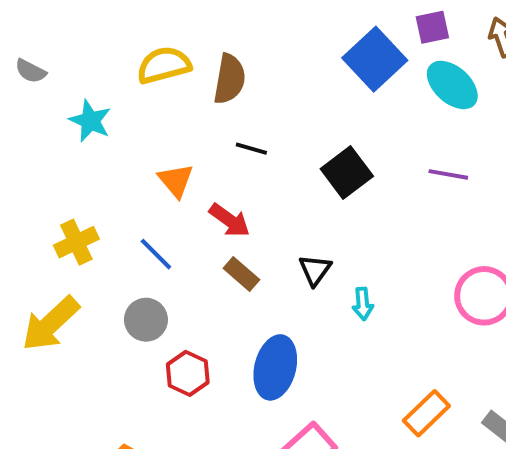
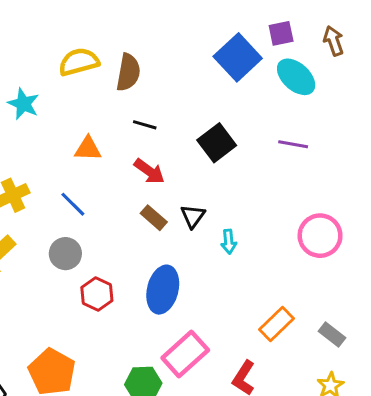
orange triangle: (176, 180) -> (88, 149), turned -48
red arrow: (230, 220) -> (149, 171), moved
brown rectangle: (241, 274) -> (154, 218), moved

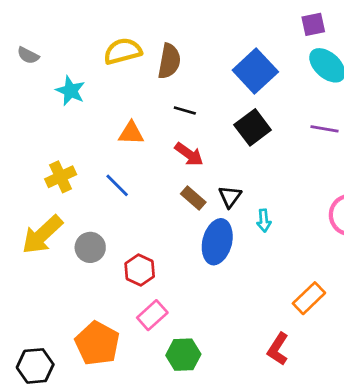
blue square: (238, 57) -> (255, 71), moved
gray circle: (65, 254) -> (90, 247), moved
blue ellipse: (163, 290) -> (217, 242), moved
pink rectangle: (185, 354) -> (152, 315), moved, size x0.7

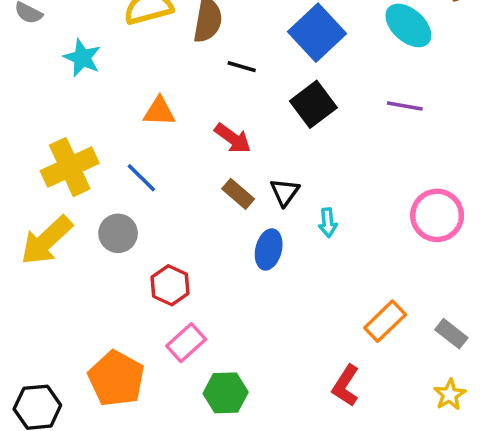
black line: (185, 110) -> (242, 67), moved
yellow cross: (61, 177) -> (70, 167), size x1.4
blue ellipse: (217, 242) -> (269, 249), size x0.7
gray circle: (90, 247) -> (118, 233), moved

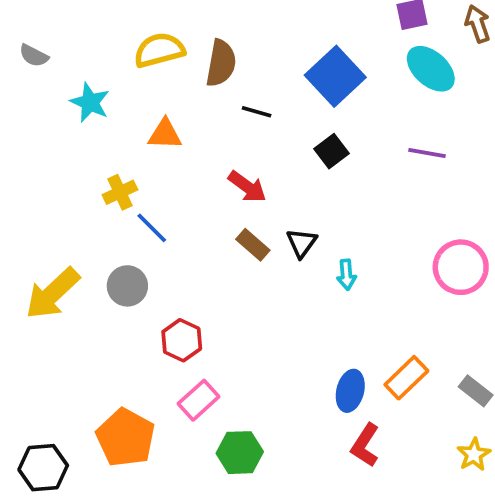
black square: (313, 104) -> (332, 151), size x0.7
orange triangle: (159, 111) -> (165, 134), moved
yellow cross: (70, 167) -> (120, 192), moved, size x0.6
blue ellipse: (269, 249) -> (350, 391), moved

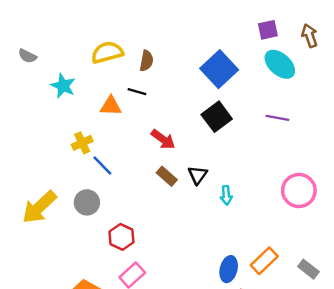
brown semicircle: (221, 63) -> (146, 61), size x0.7
black line: (257, 112) -> (137, 92), moved
black square: (332, 151) -> (217, 117), size x1.4

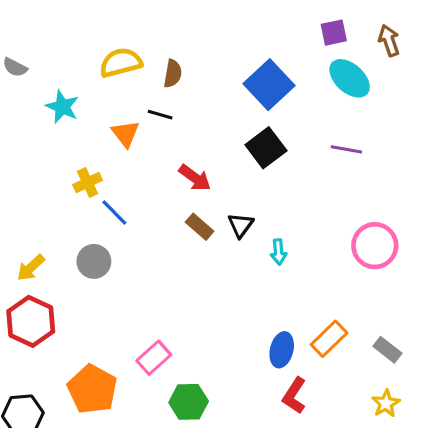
orange triangle: (111, 106) -> (125, 134), turned 50
yellow arrow: (39, 207) -> (31, 268), size x0.6
red hexagon: (121, 237) -> (31, 321), moved, size x1.4

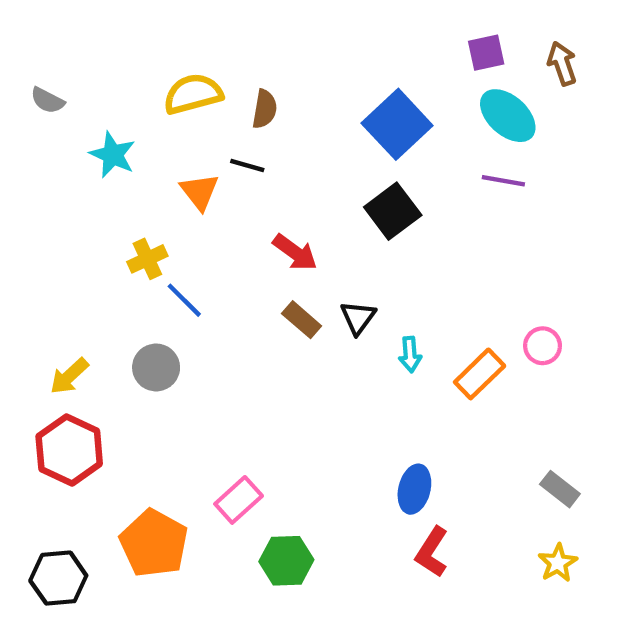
purple line: (346, 149) -> (503, 181), moved
pink circle: (375, 246) -> (543, 346), size x0.6
orange rectangle: (329, 339) -> (480, 374), moved

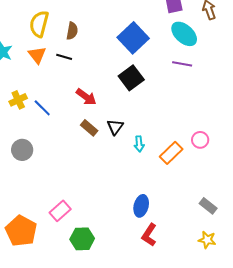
yellow semicircle: (193, 94) -> (39, 24), turned -60
orange triangle: (199, 192) -> (37, 55), moved
blue line: (184, 300) -> (42, 108), moved
yellow star: (558, 563) -> (207, 240), turned -30

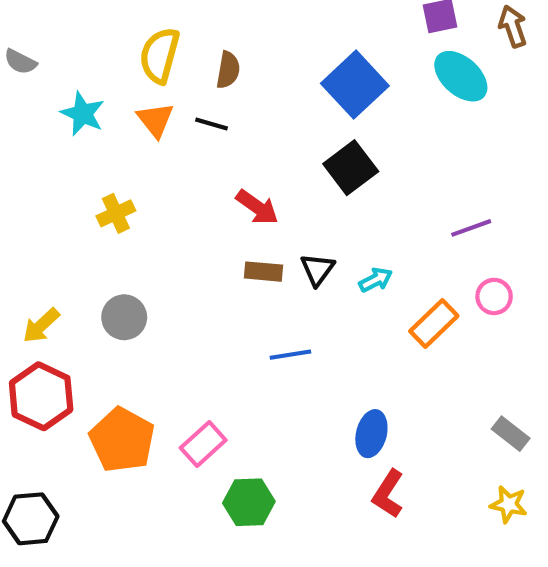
purple line: (182, 64) -> (471, 228), moved, turned -30
blue line: (42, 108) -> (290, 355), moved, turned -54
brown rectangle: (89, 128) -> (263, 272), turned -36
cyan arrow: (139, 144) -> (376, 280), moved, turned -112
orange pentagon: (21, 231) -> (122, 440), moved

